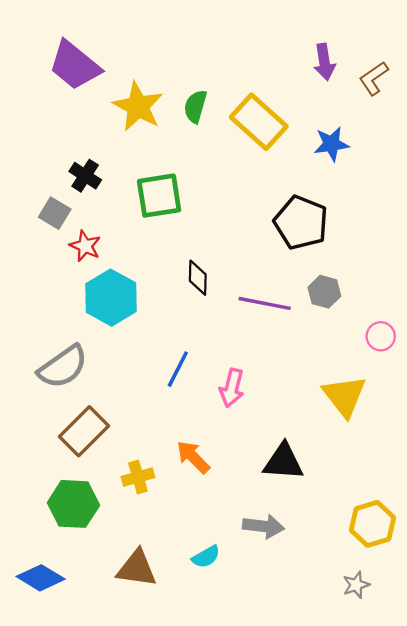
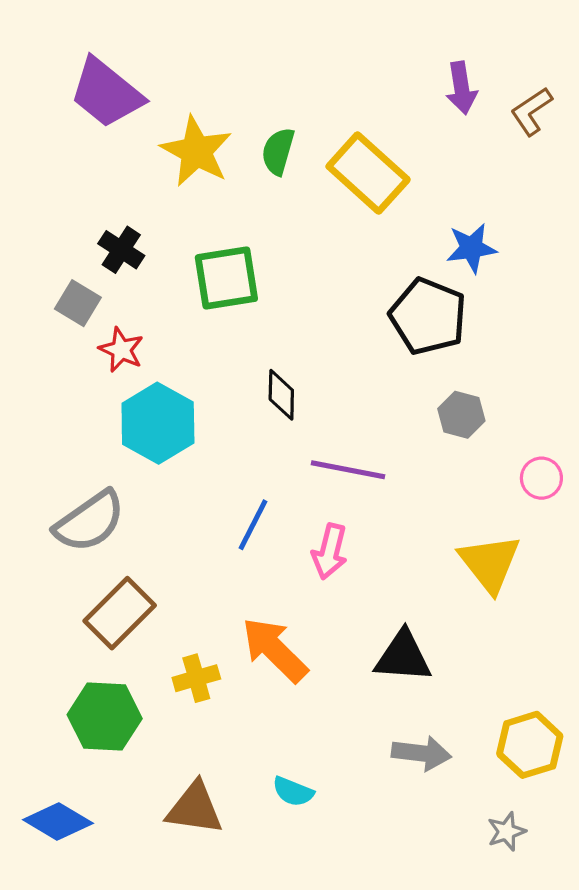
blue star: (331, 144) -> (471, 248), moved
purple line: (265, 303) -> (348, 470), moved
orange arrow: (193, 457) -> (275, 650), size x1.4
gray arrow: (263, 526) -> (421, 753), moved
cyan semicircle: (206, 557) -> (293, 792), turned 52

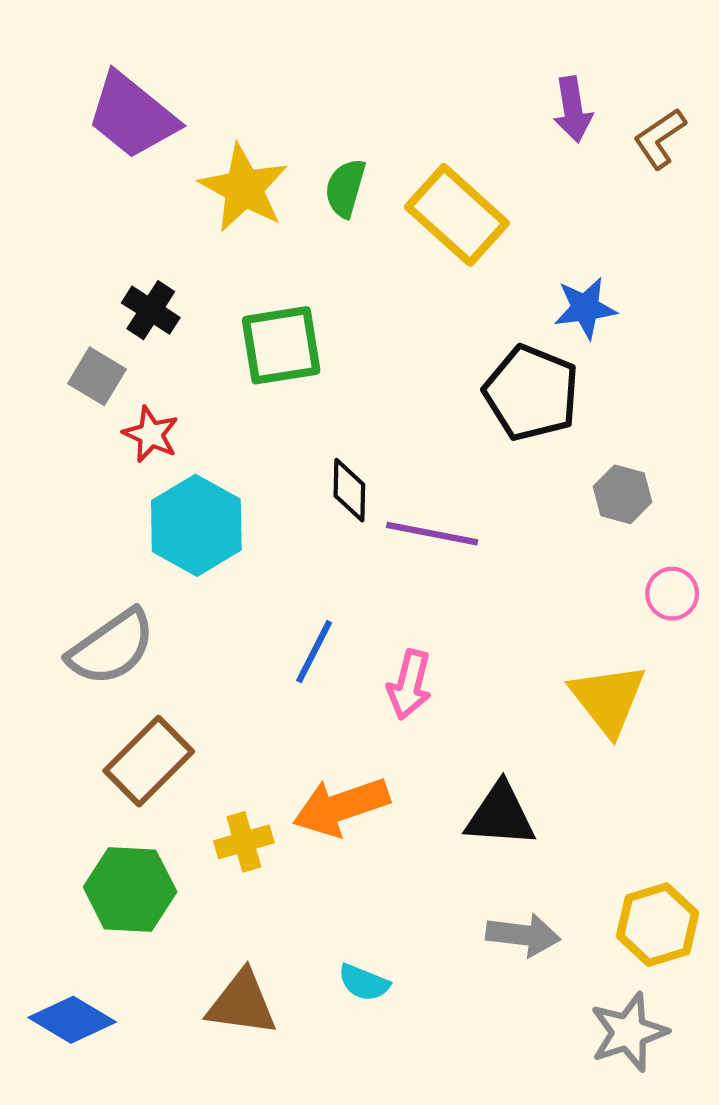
gray hexagon: (461, 415) -> (622, 494), moved
purple line: (348, 470) -> (432, 534), moved
orange arrow: (275, 650) -> (341, 807), turned -64
gray star: (506, 832) -> (629, 1032), size x1.6

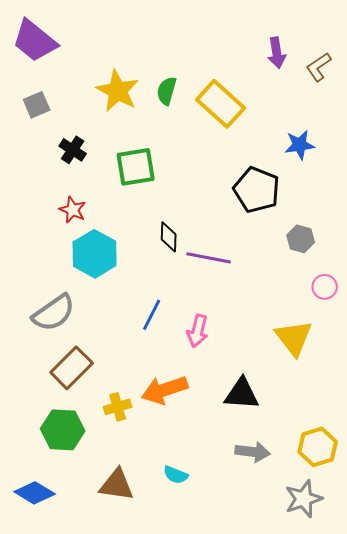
purple trapezoid: (132, 116) -> (35, 41), moved
blue star: (585, 308) -> (300, 145), moved
gray square: (97, 376) -> (37, 105), moved, turned 36

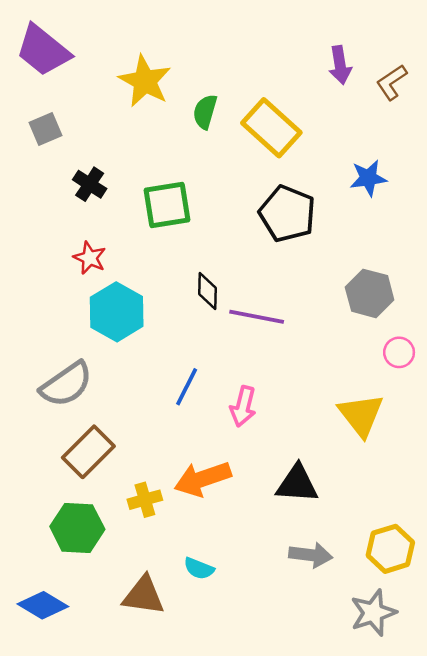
yellow star: (118, 91) -> (145, 81), moved
black pentagon: (257, 190) -> (287, 214), moved
gray hexagon: (301, 239) -> (370, 293), size x1.4
cyan semicircle: (176, 475) -> (199, 568), moved

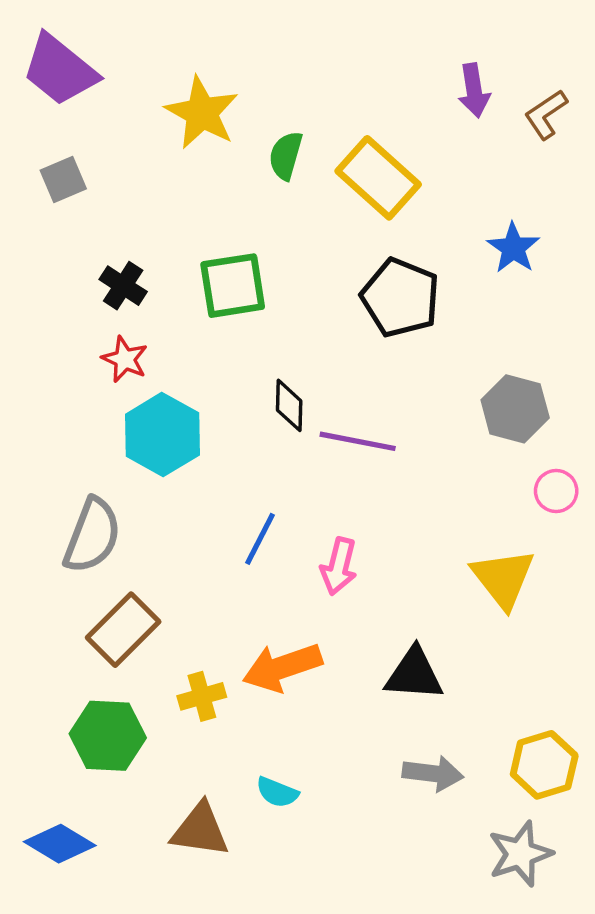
blue star: (368, 178) -> (513, 248), turned -30
black cross: (90, 184) -> (123, 286), moved
gray semicircle: (66, 384) -> (92, 535), turned -34

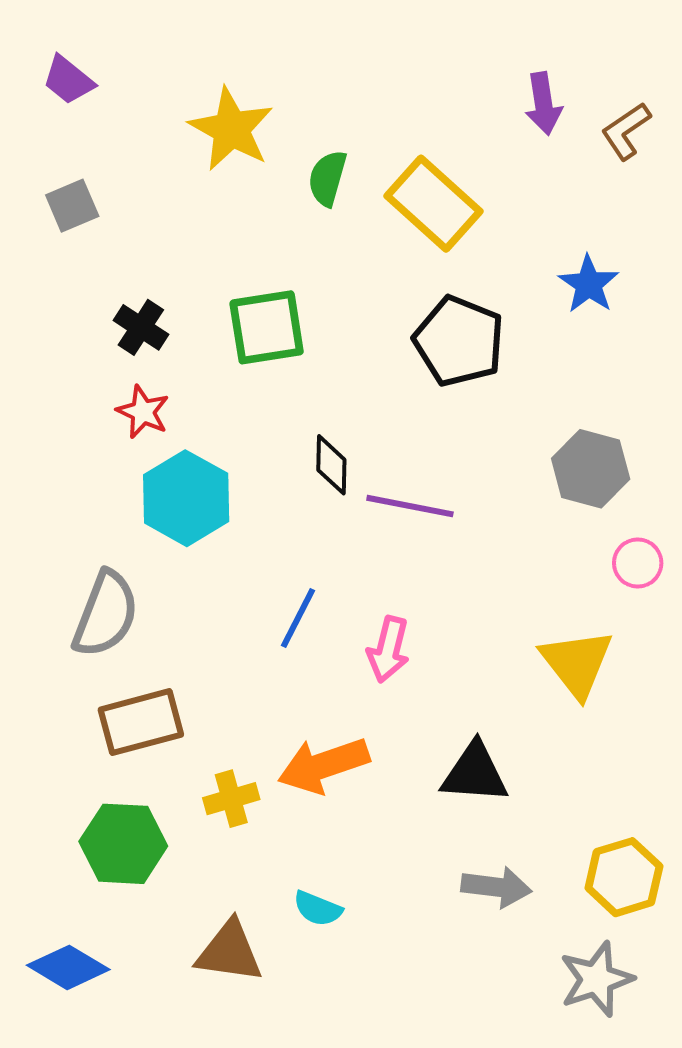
purple trapezoid: (60, 70) -> (68, 80), size x0.6
brown rectangle: (123, 630) -> (141, 722), turned 30

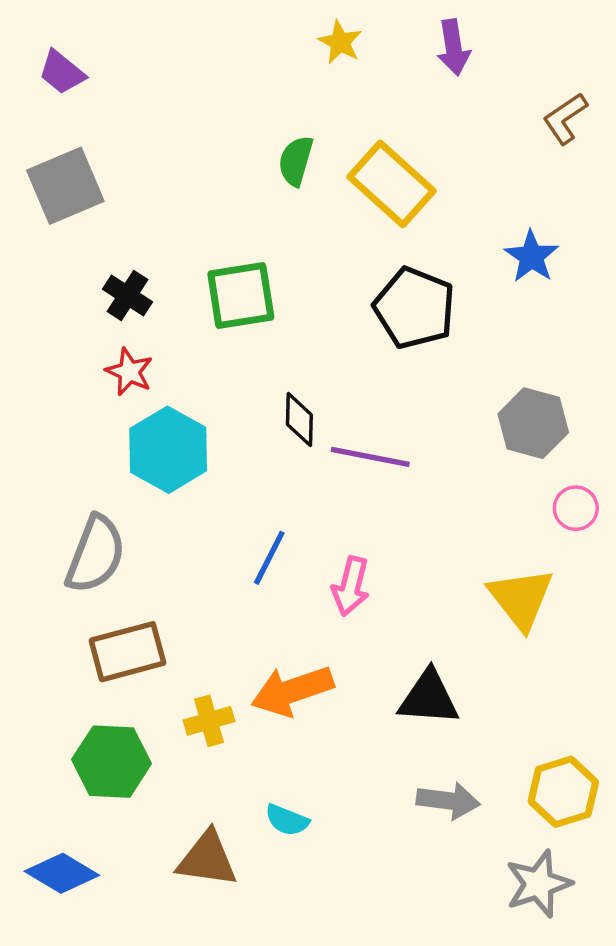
purple arrow: (543, 104) -> (453, 47), moved
yellow star: (231, 129) -> (340, 42), moved, size x0.6
gray square: (72, 206) -> (65, 186), size x1.6

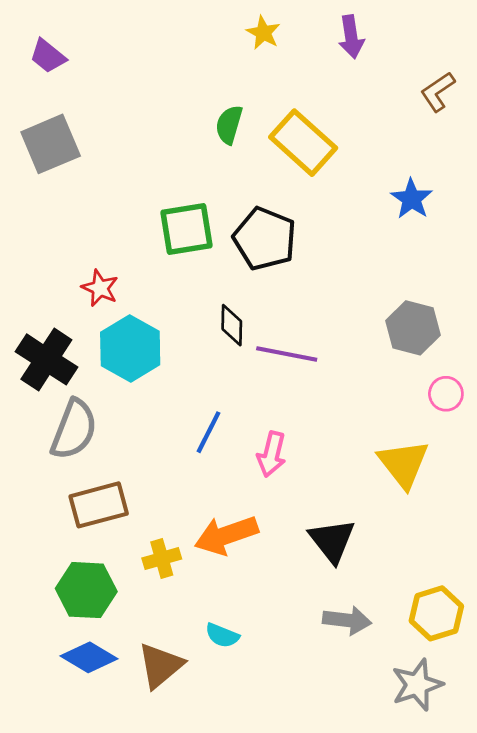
black cross: (127, 296) -> (46, 359), moved, size x1.6
black pentagon: (415, 308) -> (265, 239), moved
black triangle: (429, 698) -> (332, 541), turned 48
brown triangle: (207, 859) -> (160, 666), turned -48
blue diamond: (62, 873) -> (89, 657), moved

